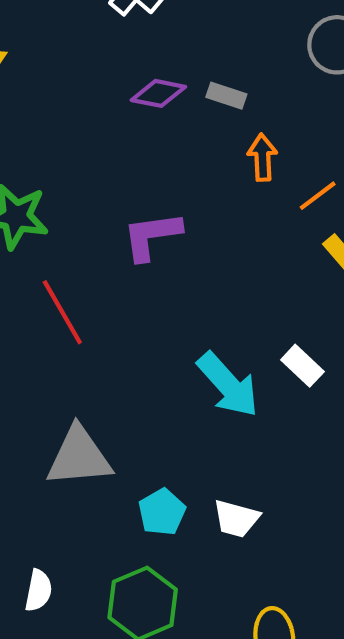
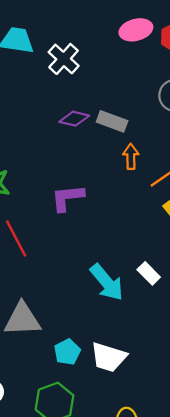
gray rectangle: (226, 96) -> (112, 121), size x1.4
white trapezoid: (236, 519) -> (109, 357), size x1.4

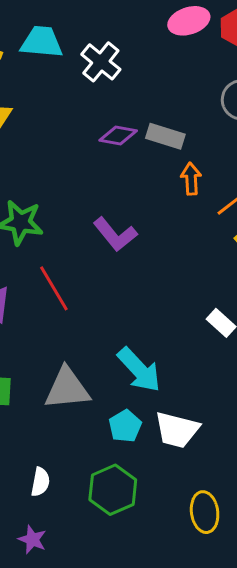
purple L-shape: (68, 198) -> (115, 234), turned -120
cyan arrow: (107, 282) -> (139, 370), moved

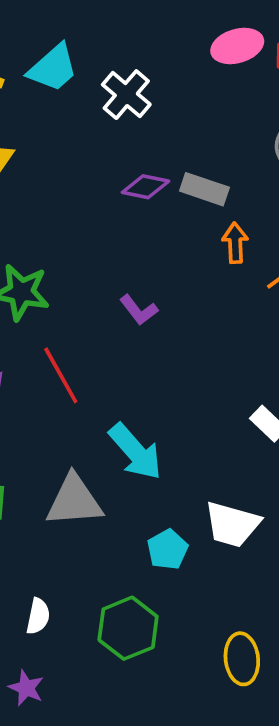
cyan trapezoid: (42, 42) -> (53, 68), turned 132
purple L-shape: (115, 234) -> (139, 310), size x0.7
cyan arrow: (139, 370) -> (135, 452), moved
cyan pentagon: (125, 426) -> (168, 549), moved
white trapezoid: (177, 430) -> (232, 524), moved

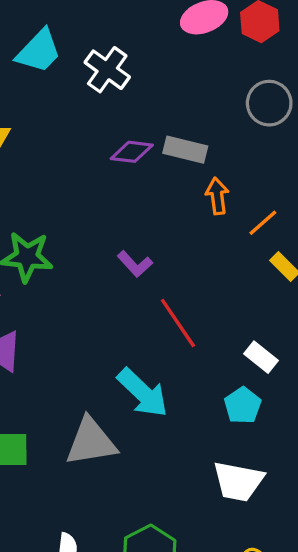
red line: (61, 375) -> (178, 323), moved
white trapezoid: (232, 524) -> (238, 481), moved
cyan pentagon: (168, 549) -> (243, 406), moved

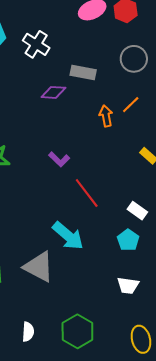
gray rectangle: (185, 150) -> (83, 72), moved
orange line: (263, 223) -> (131, 105), moved
gray triangle: (91, 442) -> (39, 267), turned 40
white trapezoid: (238, 481) -> (128, 285), size x0.7

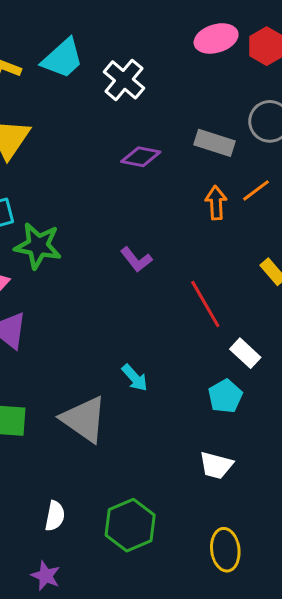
gray rectangle: (83, 72) -> (215, 143), moved
red line: (87, 193) -> (205, 304), moved
cyan arrow: (68, 236) -> (135, 378), size x0.6

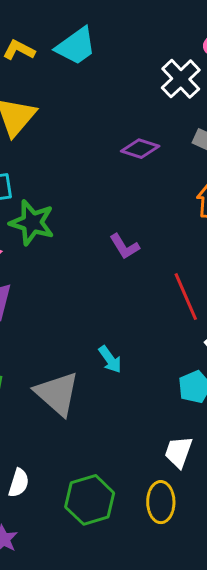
white cross: (124, 80) -> (181, 79), moved
white trapezoid: (216, 465) -> (178, 452), turned 88
yellow ellipse: (225, 550) -> (161, 502), moved

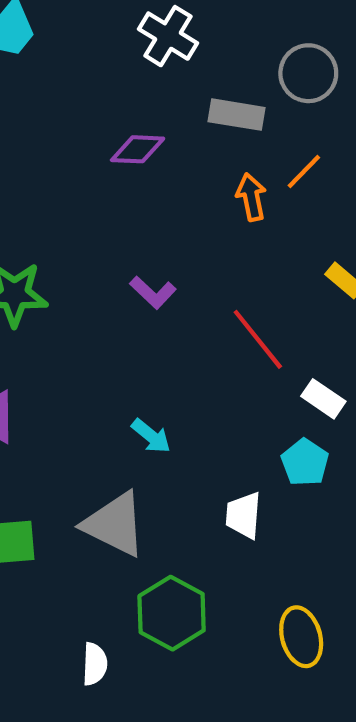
cyan arrow: (110, 359) -> (151, 436), moved
white trapezoid: (178, 452) -> (243, 515), moved
green hexagon: (90, 500) -> (172, 613), moved

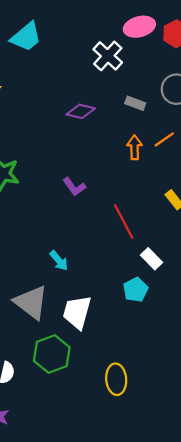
gray rectangle: (236, 115) -> (135, 103), size x0.7
white trapezoid: (243, 515) -> (77, 312), moved, size x1.4

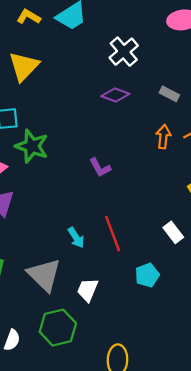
white cross: (108, 56) -> (124, 52), moved
red line: (124, 221) -> (113, 234), moved
white rectangle: (152, 259) -> (173, 232), moved
white trapezoid: (77, 312) -> (88, 290), size x0.7

